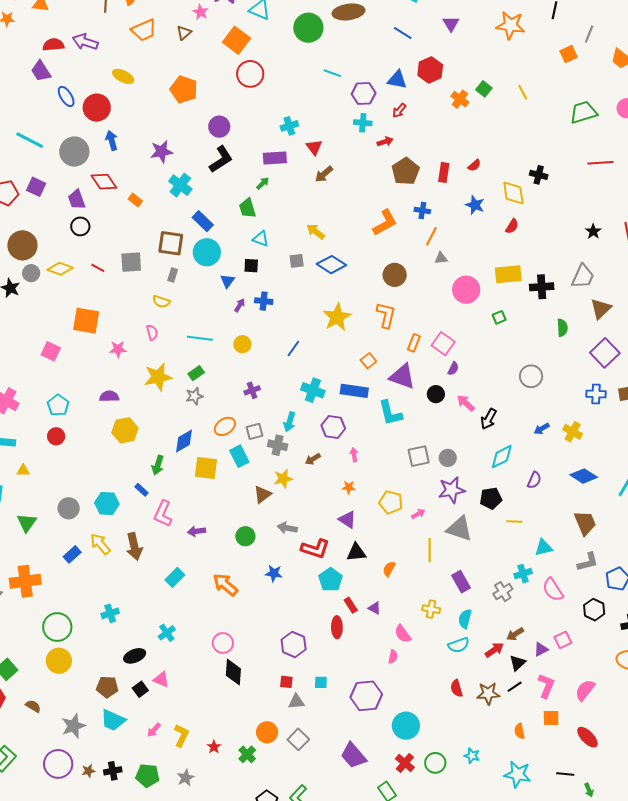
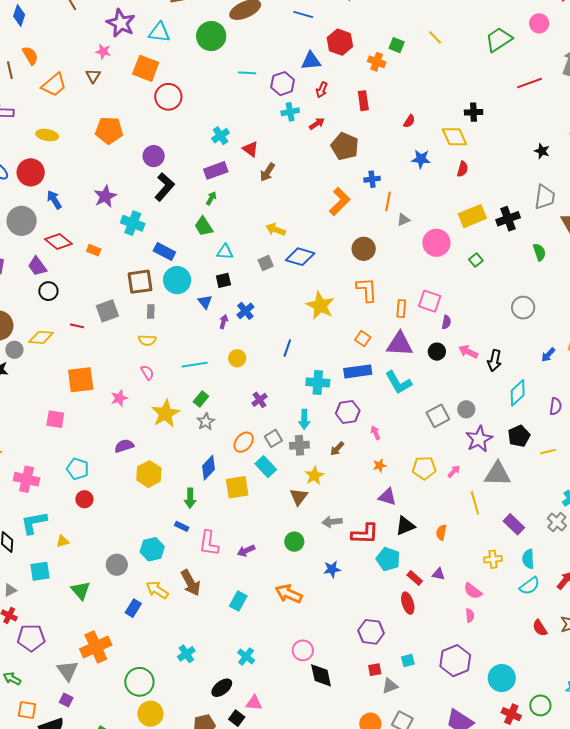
red rectangle: (444, 172) -> (363, 101), moved
blue cross: (264, 301) -> (245, 311), turned -30

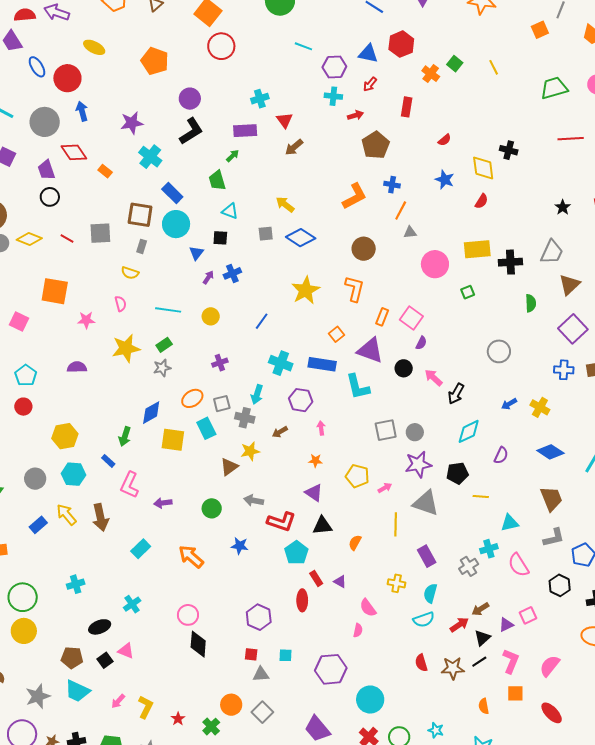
yellow hexagon: (149, 474) -> (65, 436), moved

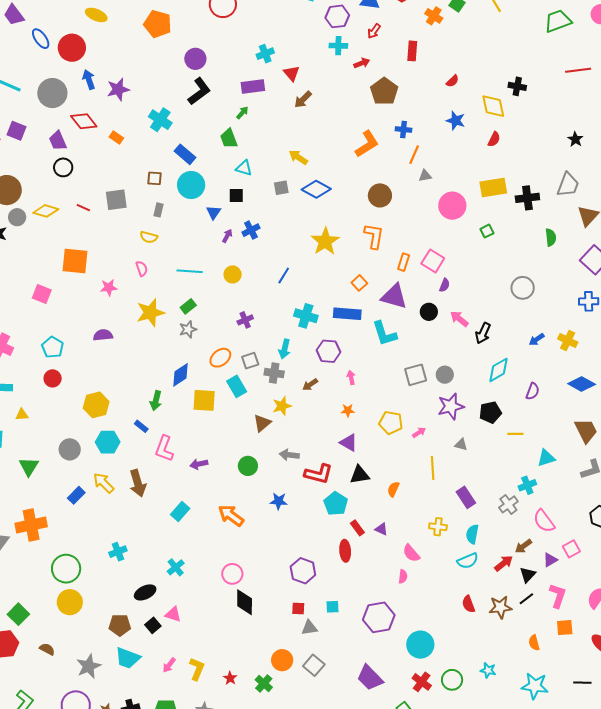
purple star: (132, 123) -> (118, 89), moved
brown square: (140, 215) -> (155, 178), size x0.6
gray triangle: (426, 503) -> (461, 445), size x0.5
pink semicircle: (519, 565) -> (544, 521), moved

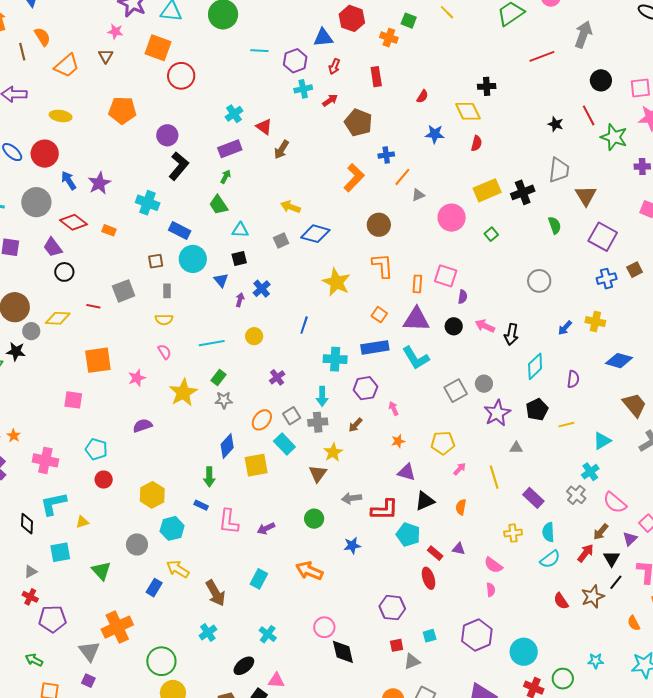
orange line: (414, 155) -> (402, 177), turned 30
gray star: (188, 329) -> (224, 400), turned 30
pink arrow: (419, 432) -> (460, 469), moved
brown arrow: (138, 483) -> (215, 593), moved

